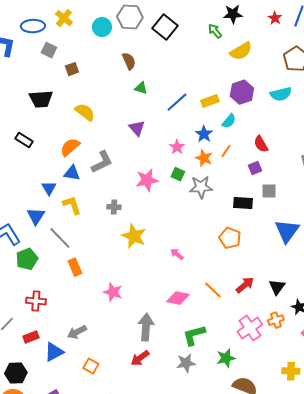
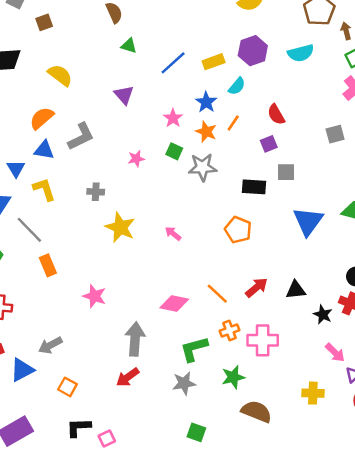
pink star: (147, 180) -> (136, 159), size x0.6
pink arrow: (177, 254) -> (173, 234), moved
black triangle: (277, 287) -> (296, 290), turned 48
orange cross: (276, 320) -> (229, 330), moved
pink cross: (250, 328) -> (263, 340), turned 35

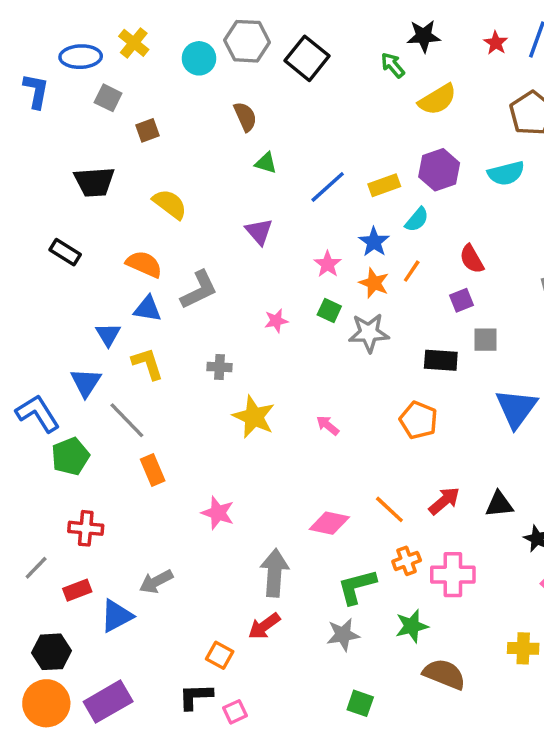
orange semicircle: (42, 118) -> (144, 264), turned 65
orange square: (67, 387) -> (220, 655), moved

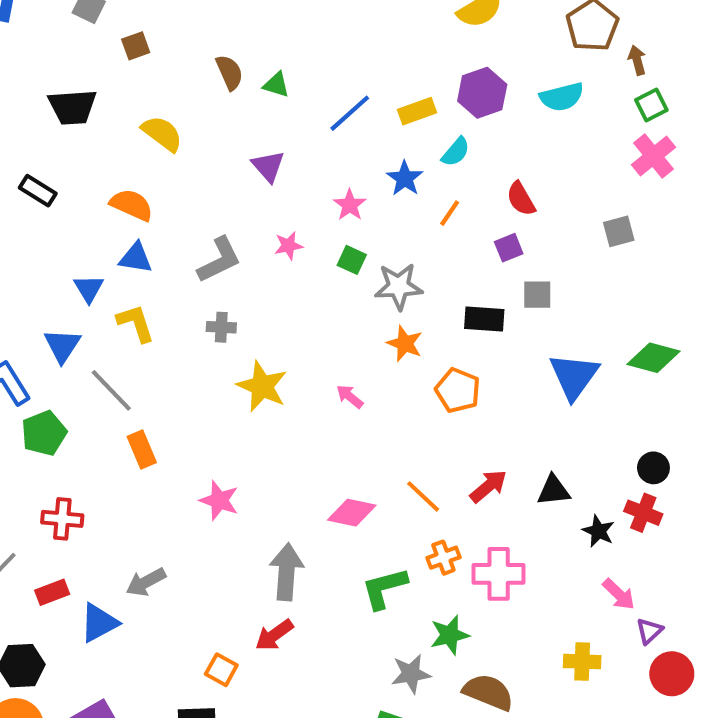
brown semicircle: (245, 117) -> (229, 72), moved
orange star: (374, 283) -> (405, 344), moved
gray L-shape: (199, 290) -> (219, 260), moved
pink star: (276, 321) -> (289, 246), moved
gray star: (343, 635) -> (411, 674), moved

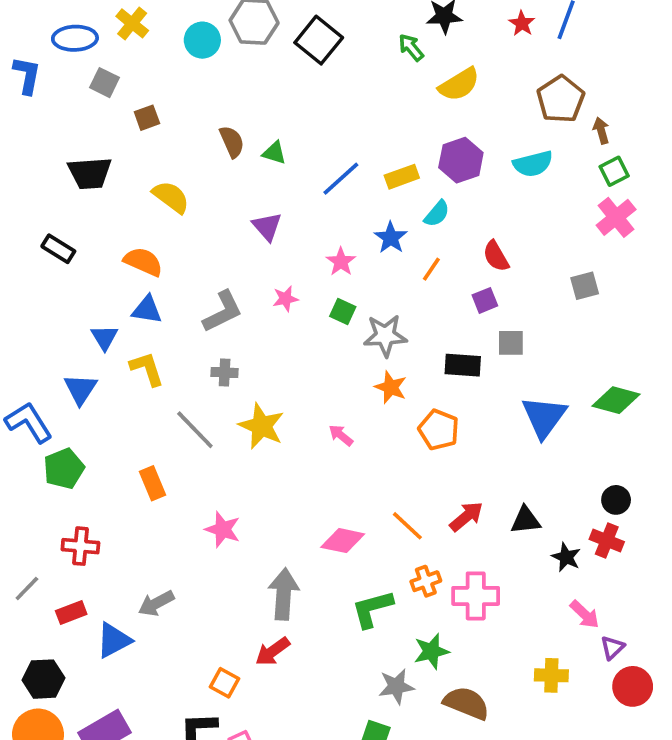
gray line: (111, 390) -> (195, 430), moved

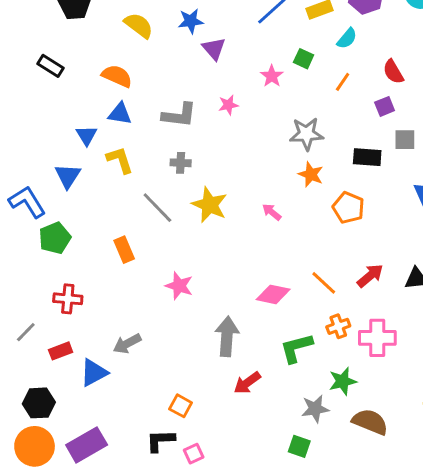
blue star: (391, 238) -> (191, 21), moved, turned 30
gray L-shape: (223, 312) -> (179, 115), turned 33
green square: (343, 312) -> (304, 59), moved
red arrow: (273, 651) -> (247, 383), moved

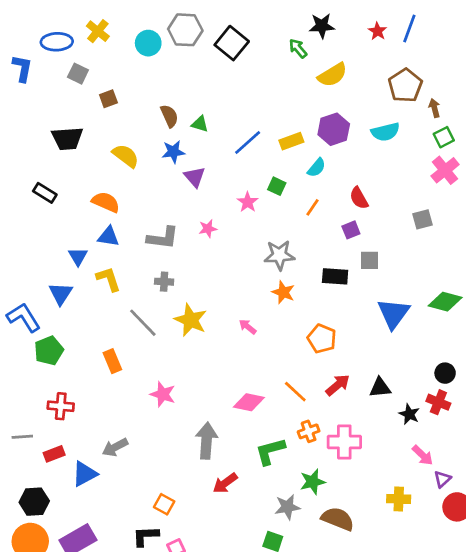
orange pentagon: (348, 208) -> (322, 339), moved
gray line: (26, 332) -> (22, 437), turned 42

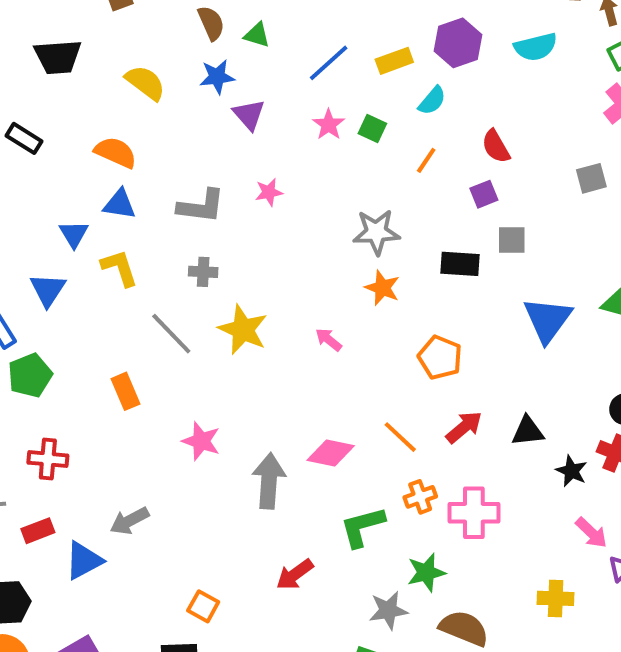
pink star: (248, 202) -> (329, 125), moved
gray arrow: (207, 441) -> (269, 481), moved

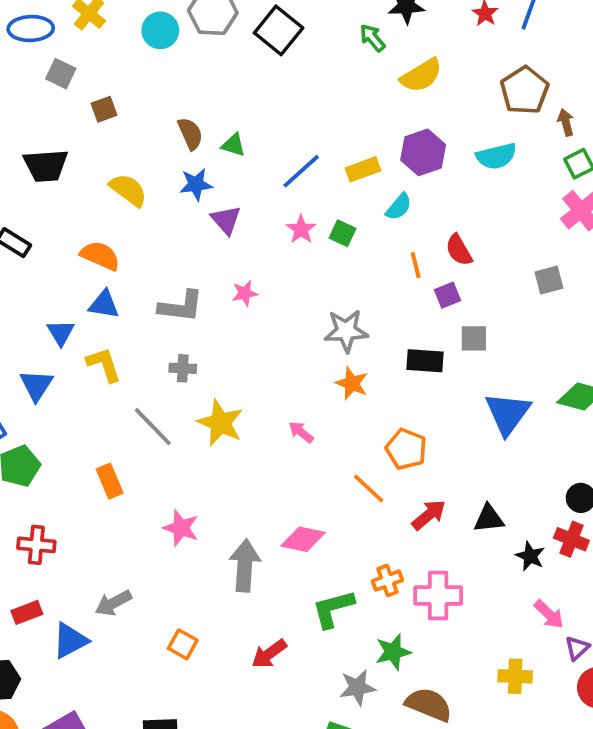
orange line: (426, 160) -> (416, 265), moved, turned -48
orange line: (400, 437) -> (369, 489), moved
orange square: (203, 606) -> (183, 644), moved

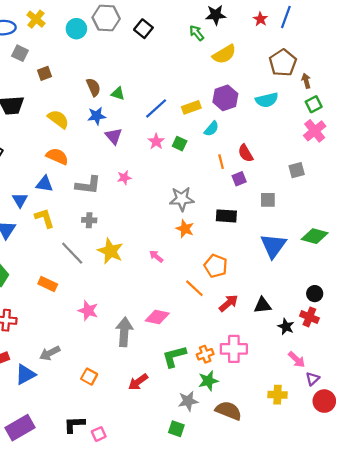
black square: (279, 30) -> (143, 29), size x0.7
orange semicircle: (100, 256) -> (57, 156), moved
gray square: (474, 338) -> (268, 200), moved
orange rectangle: (110, 481) -> (48, 284), turned -42
orange cross: (387, 581) -> (205, 354), moved

